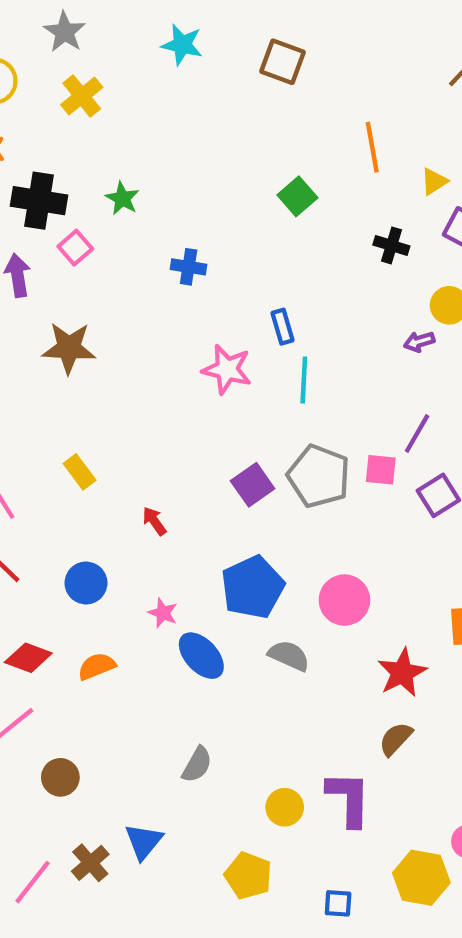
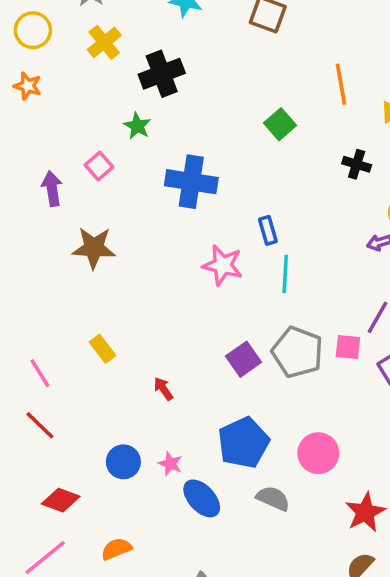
black cross: (39, 201) -> (162, 74), moved, turned -30
blue cross: (189, 267) -> (191, 182), size x1.8
blue circle: (86, 583) -> (123, 462), moved
orange semicircle: (97, 666) -> (116, 549), moved

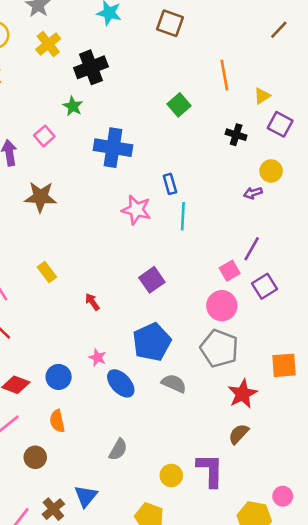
pink square: (348, 347) -> (230, 271), turned -36
gray pentagon: (297, 352) -> (219, 348), moved
pink circle: (318, 453) -> (222, 306), moved
blue circle: (123, 462) -> (59, 377), moved
orange semicircle: (116, 549) -> (57, 421), turned -80

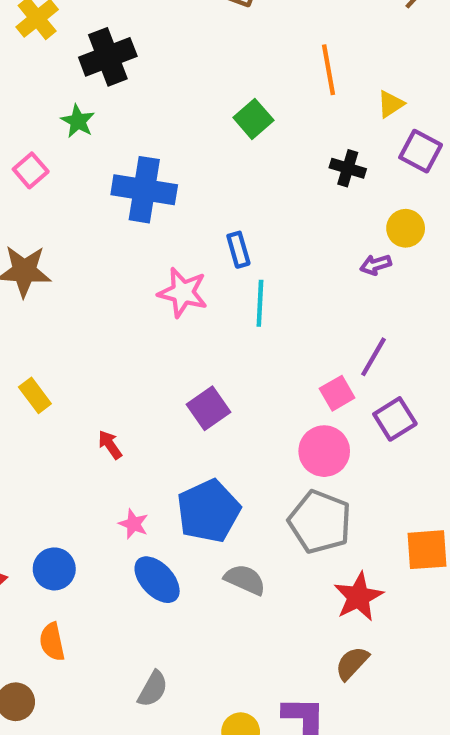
pink star: (97, 358) -> (133, 524), moved

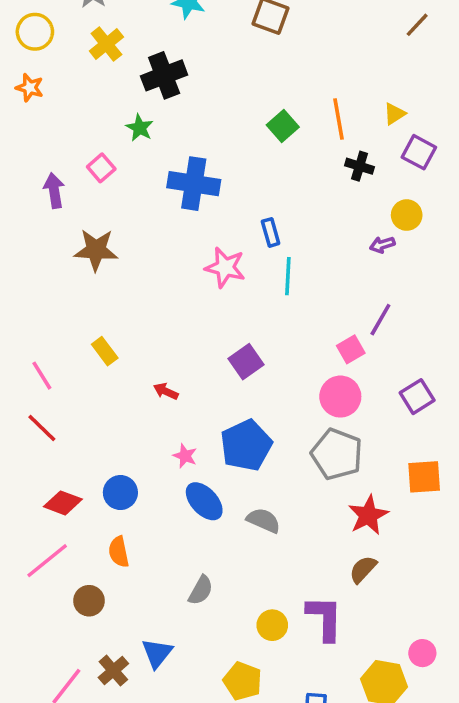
orange line: (328, 70) -> (339, 119), moved
purple square: (395, 419) -> (417, 397), moved
red arrow: (110, 445) -> (166, 391), turned -30
gray semicircle: (245, 580) -> (264, 520), moved

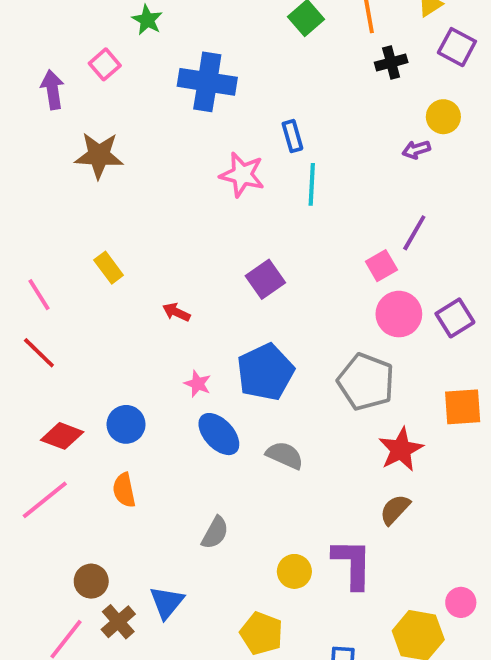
black cross: (360, 166) -> (391, 62), turned -32
pink circle: (340, 397) -> (399, 314), moved
brown circle: (89, 601) -> (91, 581), moved

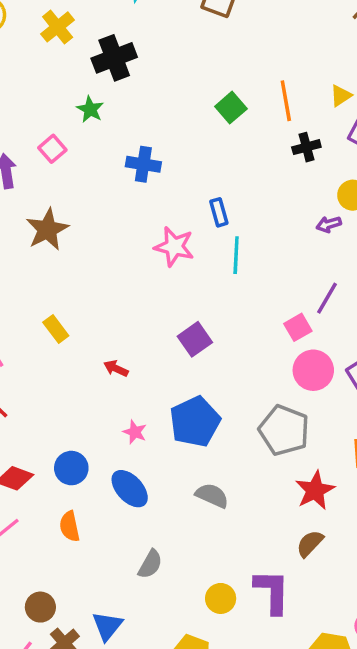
blue cross: (207, 82) -> (143, 164), size x0.7
brown star: (99, 155) -> (47, 229), turned -30
blue ellipse: (219, 434) -> (130, 489), moved

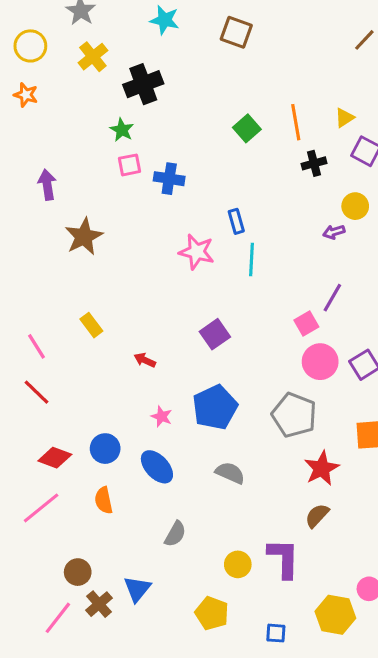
pink square: (52, 149) -> (130, 165), moved, turned 30

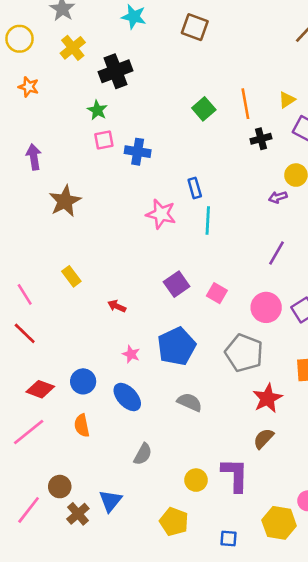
orange star: (26, 95) -> (29, 87), moved
pink square: (306, 323) -> (217, 293), moved, turned -30
pink line: (58, 618) -> (29, 510), moved

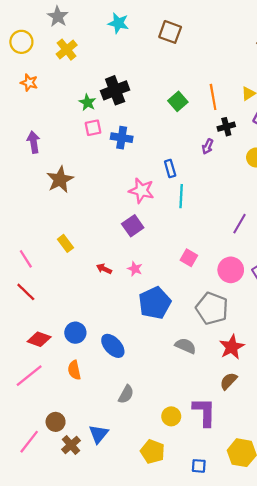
black cross: (116, 71) -> (115, 90), moved
purple arrow: (278, 197) -> (208, 146), moved, turned -48
purple square: (177, 284) -> (133, 226), moved
pink star: (131, 354) -> (135, 269), moved
gray semicircle: (190, 402) -> (186, 346), moved

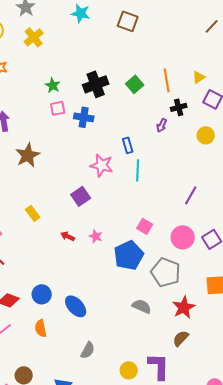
black cross: (115, 90) -> (96, 84), moved
purple square: (133, 226) -> (81, 196), moved
blue pentagon: (155, 303) -> (129, 255), moved

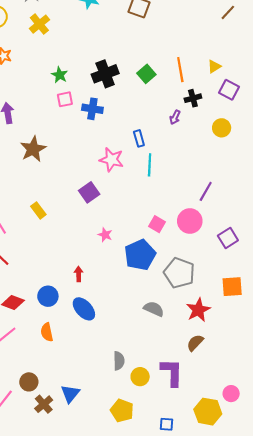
red arrow: (68, 236) -> (79, 274), moved, turned 64
pink circle: (183, 237) -> (190, 221), moved
gray semicircle: (88, 350) -> (119, 361), moved, turned -30

